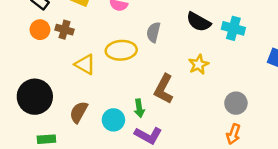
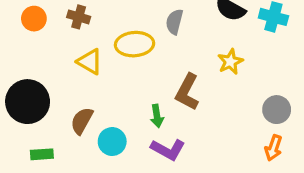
brown cross: (64, 30) -> (79, 17), moved
cyan circle: (113, 120) -> (112, 142), moved

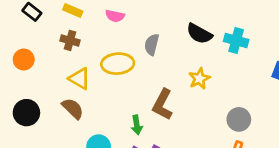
orange circle: (34, 19) -> (24, 60), moved
black circle: (28, 102) -> (26, 113), size x0.7
brown semicircle: (82, 121) -> (73, 109), moved, turned 105

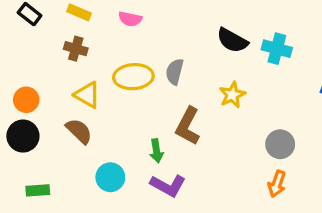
gray semicircle: (152, 45) -> (175, 72), moved
orange circle: (24, 60) -> (26, 100), moved

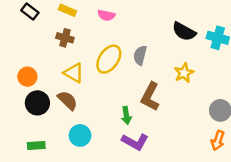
yellow ellipse: (133, 77) -> (109, 59), turned -52
black circle: (23, 136) -> (37, 103), moved
cyan circle: (110, 177) -> (80, 135), moved

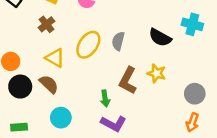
black semicircle: (184, 32) -> (160, 38), moved
brown cross: (65, 38) -> (47, 24), turned 35
yellow star: (184, 73) -> (157, 73), moved, turned -30

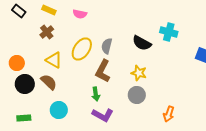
brown L-shape: (128, 81) -> (103, 71), moved
gray circle: (195, 94) -> (137, 95), moved

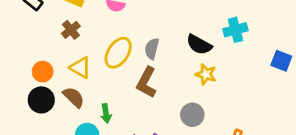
cyan cross: (169, 32) -> (235, 30), turned -30
orange circle: (17, 63) -> (43, 72), moved
yellow star: (139, 73) -> (206, 74), moved
green arrow: (96, 94) -> (106, 113), moved

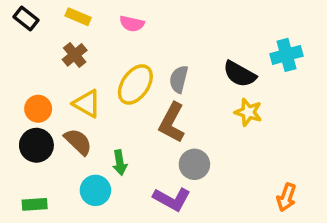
gray circle: (192, 115) -> (194, 164), moved

